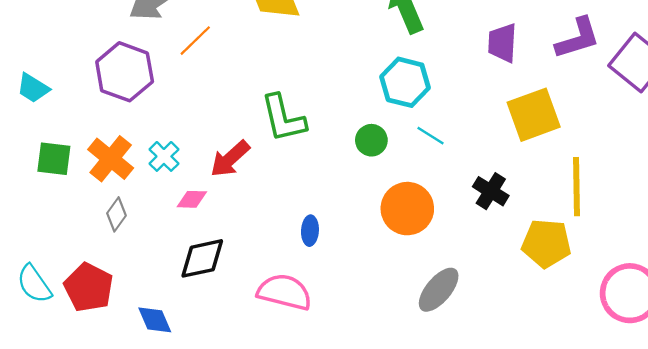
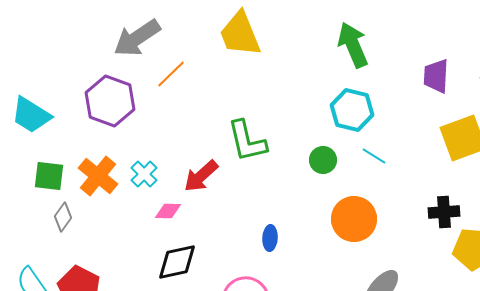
cyan trapezoid: (33, 88) -> (31, 115), size x1.4
black cross: (491, 191) -> (444, 212), moved, turned -36
gray diamond: (116, 214) -> (63, 217), moved

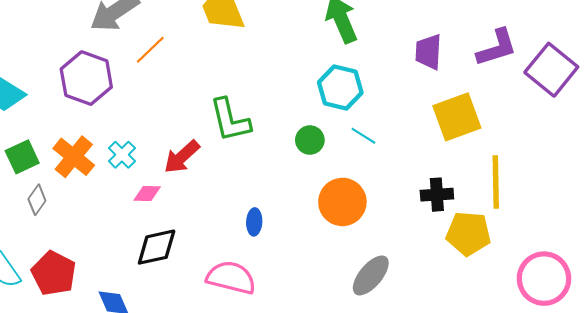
green square: (49, 176) -> (22, 157), turned -32

